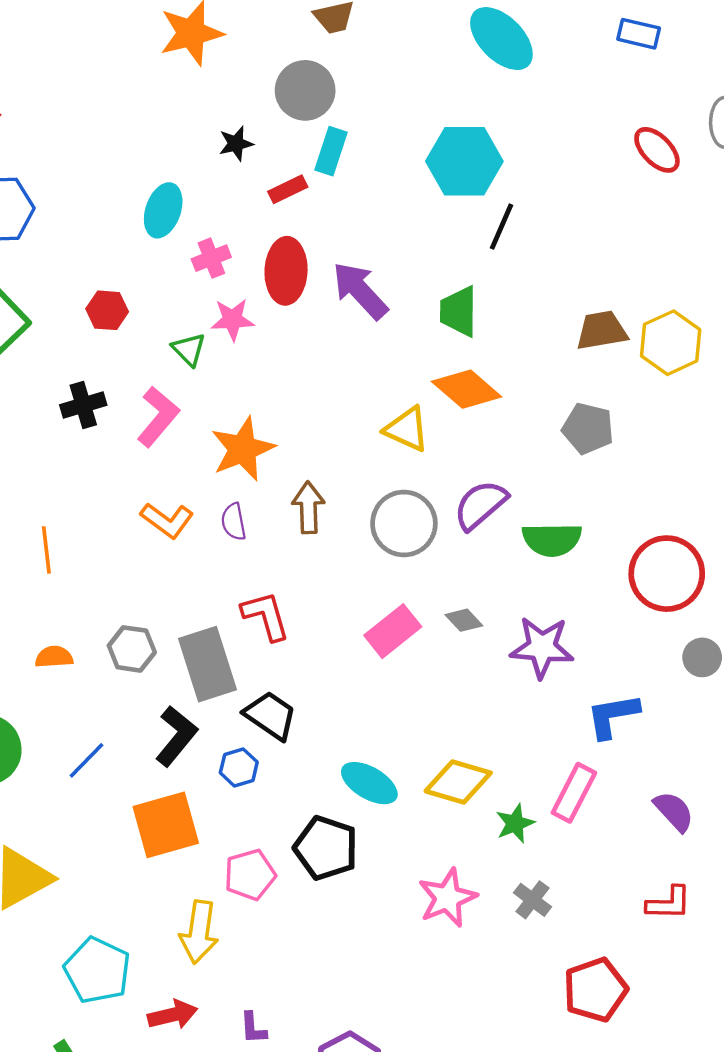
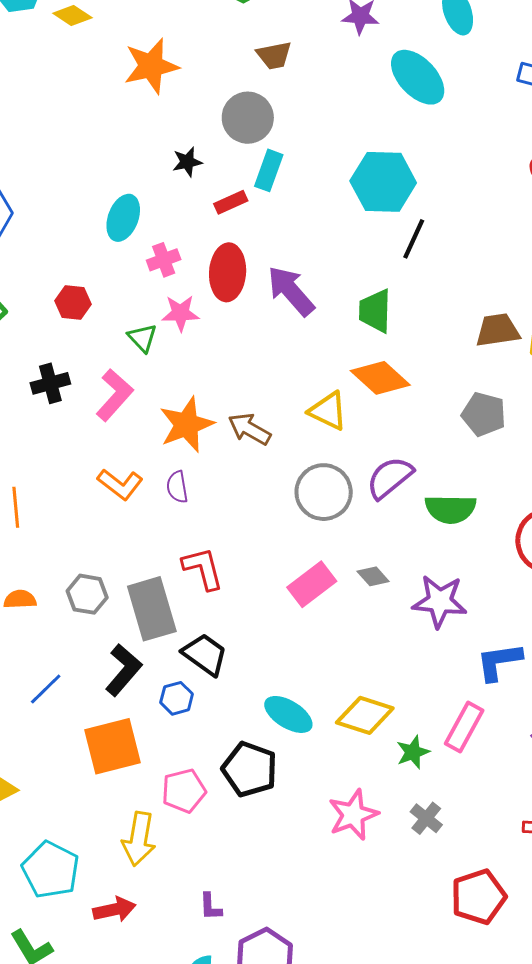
brown arrow: (308, 508) -> (249, 429), moved, turned -60
purple L-shape: (253, 1028) -> (210, 907), moved

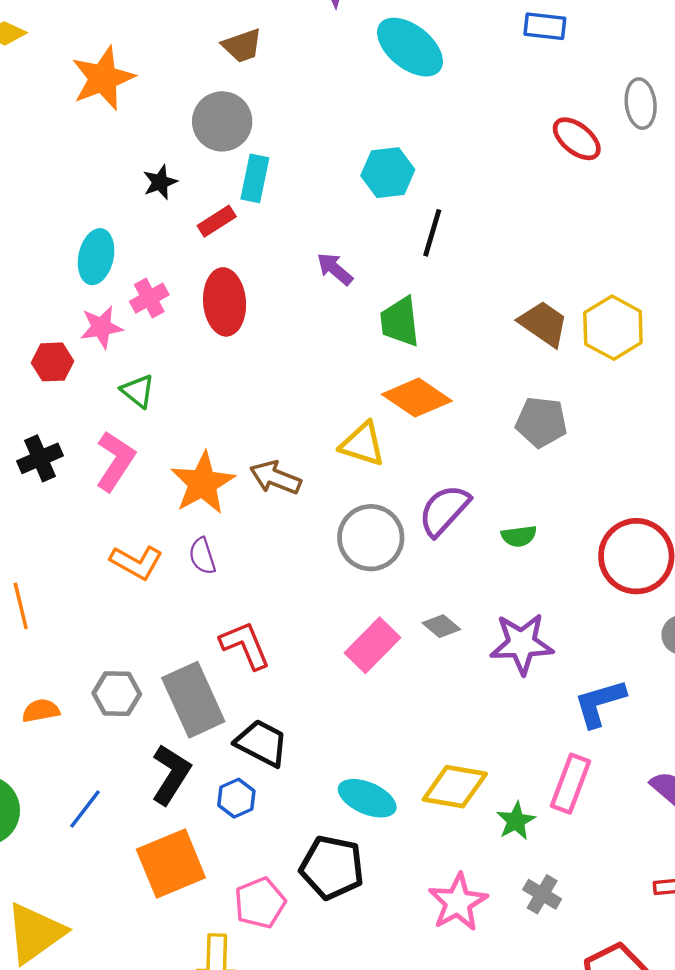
cyan hexagon: (383, 182) -> (388, 173), size x0.7
purple arrow: (291, 291) -> (335, 269), moved, size x0.6
pink star: (180, 313) -> (101, 327), moved
brown trapezoid: (498, 330) -> (543, 324), turned 51
green semicircle: (450, 509) -> (519, 536), size x0.6

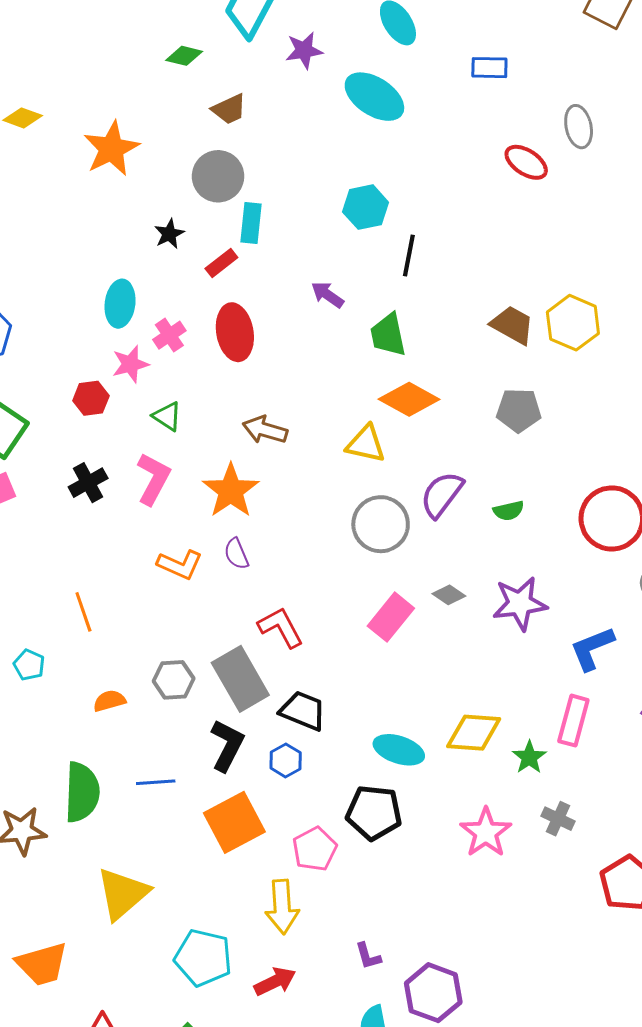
brown arrow: (275, 478) -> (265, 430), moved
blue line: (85, 809) -> (156, 782), turned 54

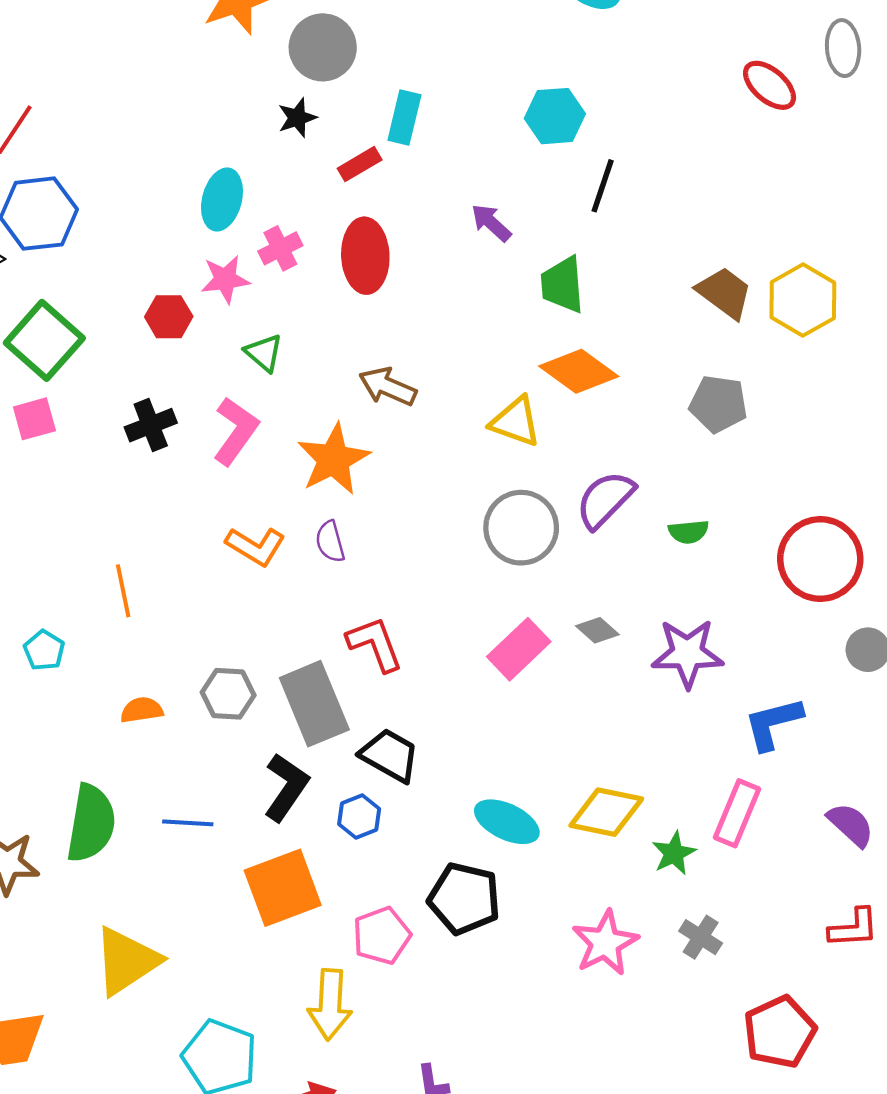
gray circle: (218, 176) -> (323, 47), moved

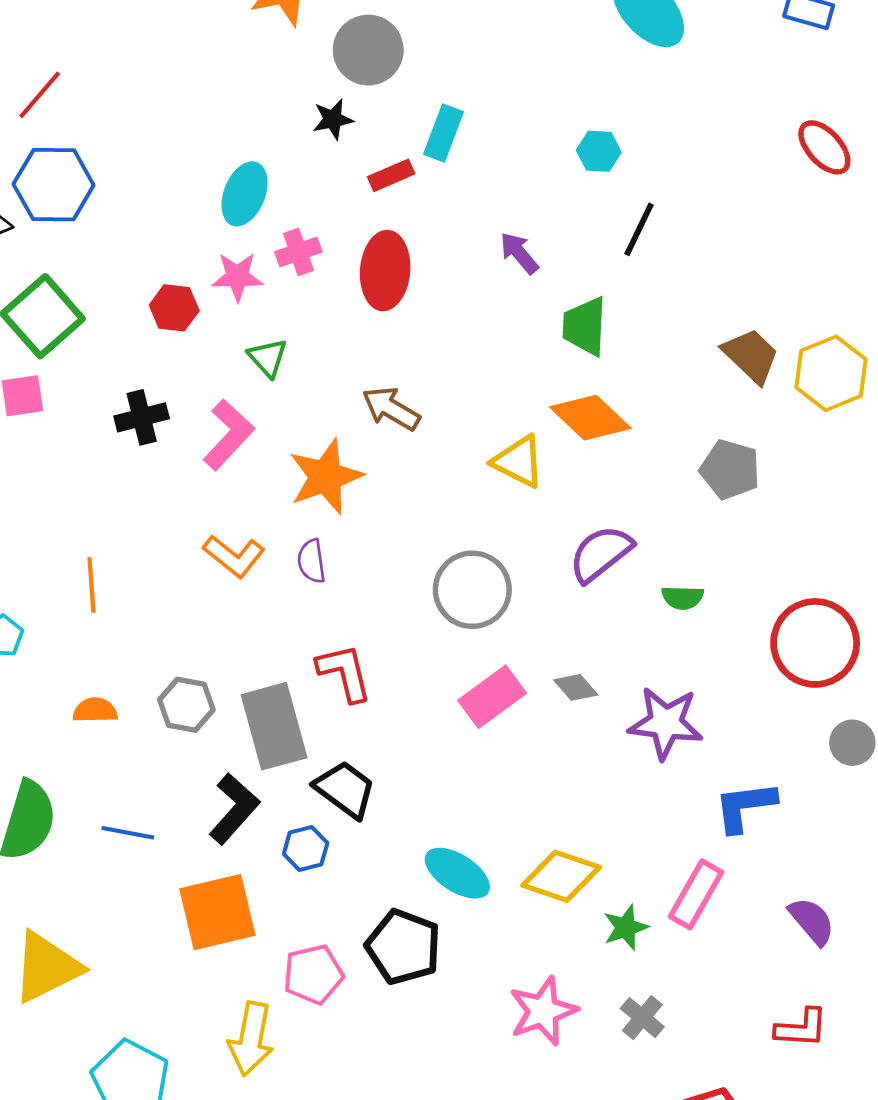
cyan hexagon: (555, 116) -> (599, 151), size x0.7
gray circle: (521, 528) -> (472, 590), moved

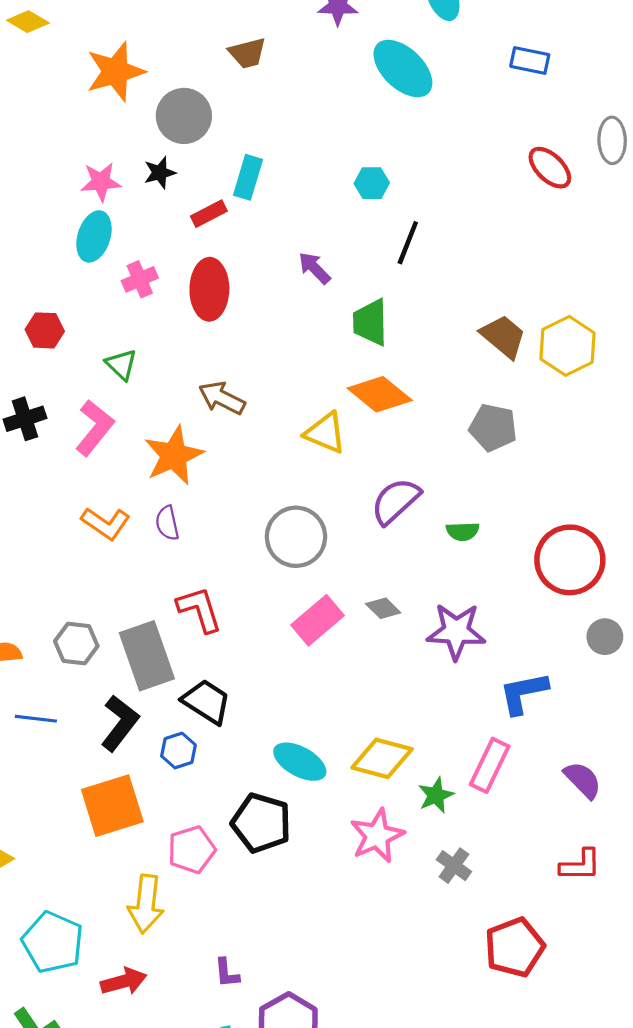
pink star: (237, 277) -> (101, 182), moved
blue line: (128, 833) -> (36, 719), moved
pink star: (543, 1011) -> (377, 836), moved

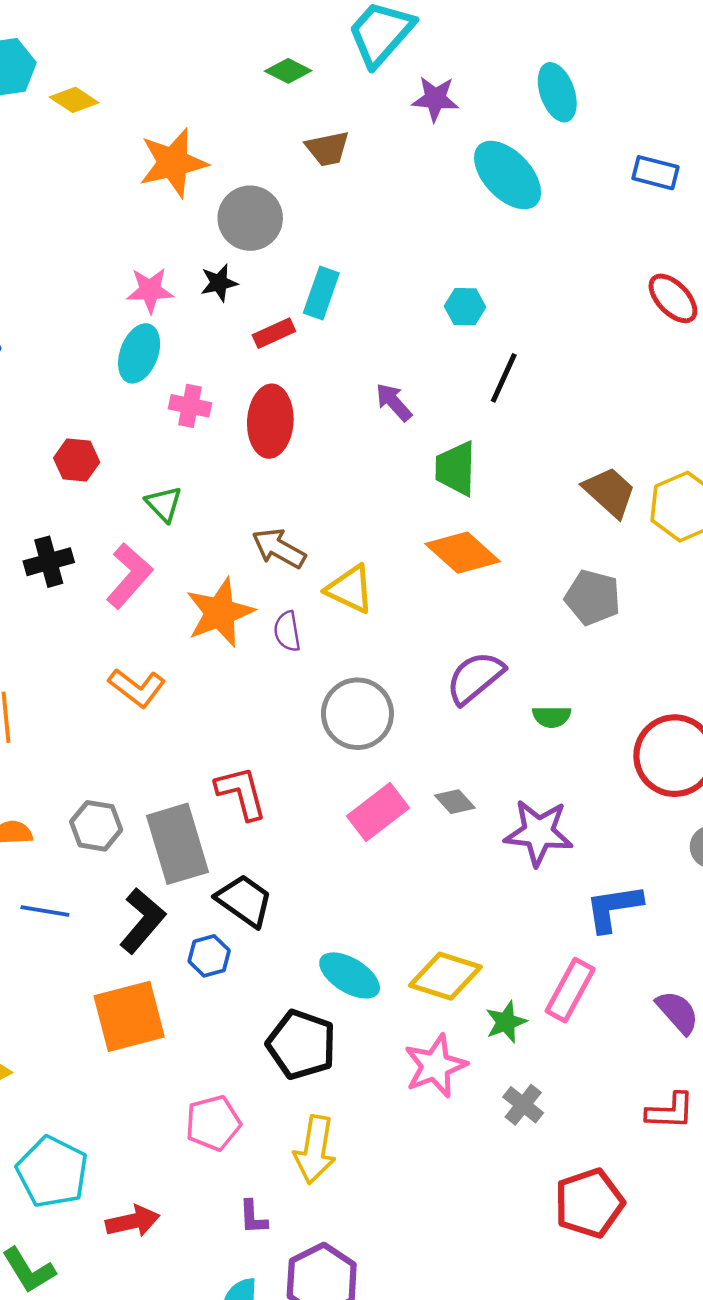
pink cross: (140, 279) -> (190, 406), turned 32
yellow triangle: (325, 433) -> (350, 589), moved
purple semicircle: (167, 523) -> (287, 631), moved
pink pentagon: (192, 850) -> (213, 1123), moved
yellow arrow: (146, 904) -> (315, 1150), moved

